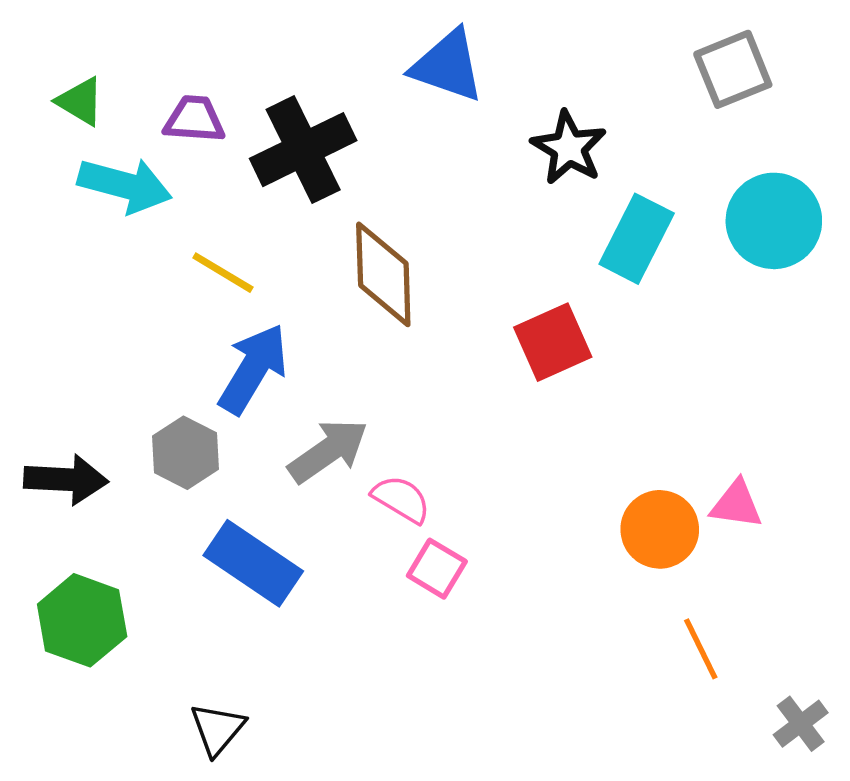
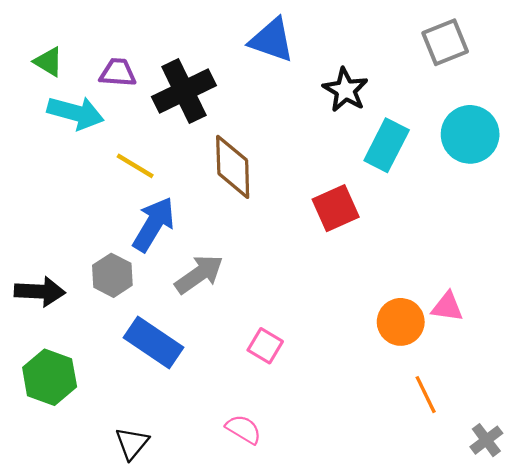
pink semicircle: (401, 499) -> (244, 429), moved

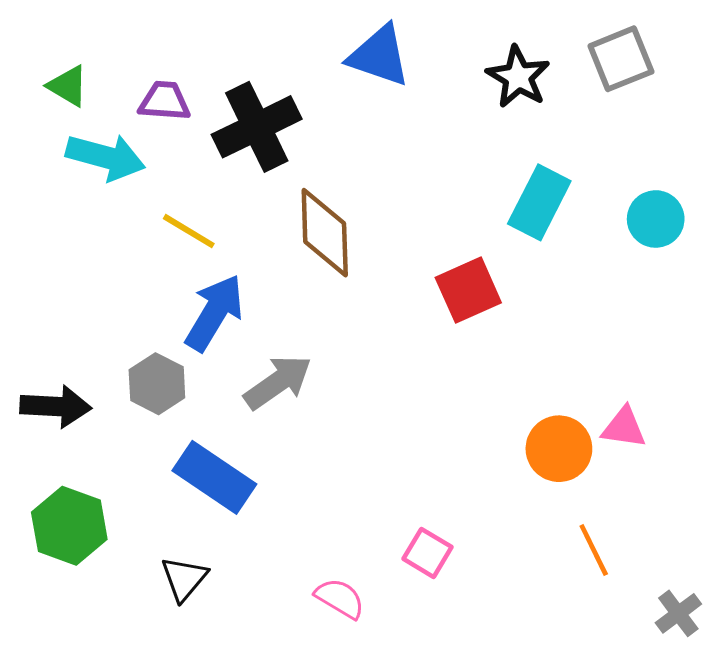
black star: (345, 90) -> (518, 77), moved
cyan circle: (470, 134) -> (656, 219), moved, size x0.7
pink square: (265, 346) -> (427, 553), moved
black triangle: (132, 443) -> (184, 579), moved

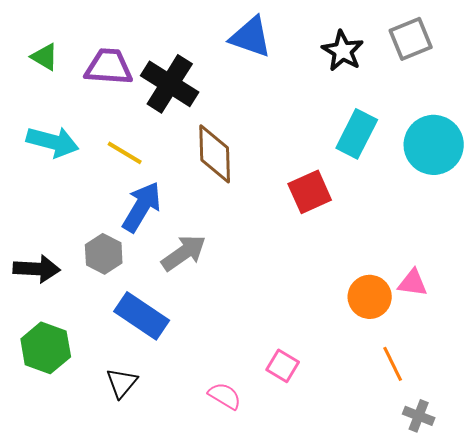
purple trapezoid: (165, 101) -> (109, 67), size x1.4
black cross: (257, 127) -> (170, 84), turned -32
cyan arrow: (106, 157) -> (53, 142), moved
cyan circle: (656, 219) -> (434, 145), size x1.6
gray cross: (678, 613) -> (419, 416), moved, turned -32

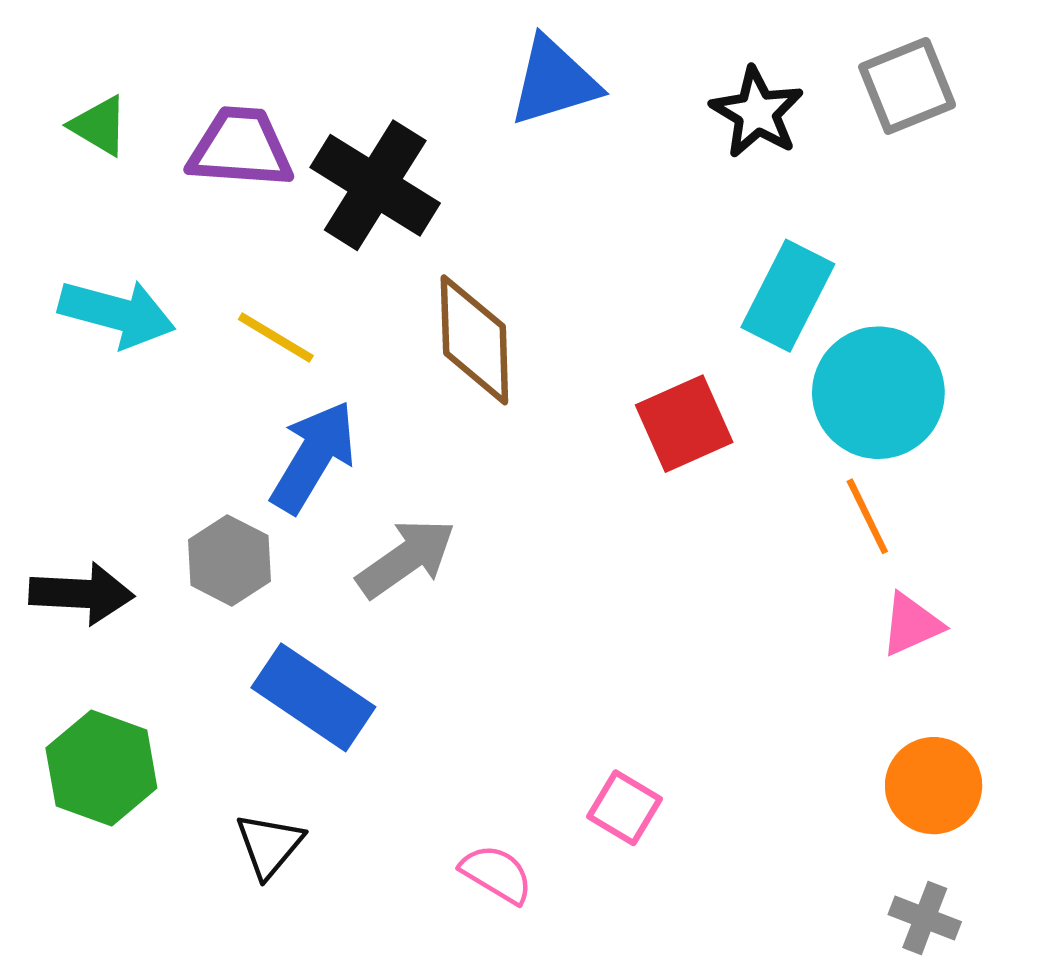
blue triangle: (251, 37) -> (554, 82), turned -36
cyan circle: (434, 145) -> (878, 393), moved
pink triangle: (413, 283) -> (911, 624), turned -32
orange circle: (370, 297) -> (934, 786), moved
orange line: (393, 364) -> (867, 516), moved

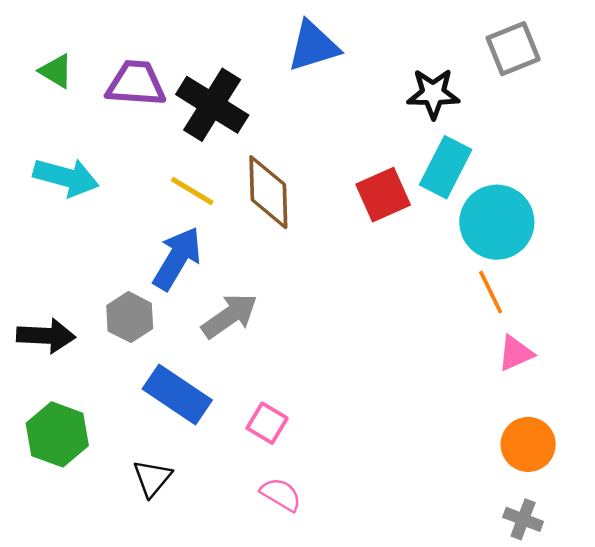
black star: (757, 112) -> (433, 94), moved, turned -30
yellow line: (276, 338) -> (192, 191), moved
red square: (684, 424) -> (383, 195), moved
pink square: (625, 808) -> (267, 423), moved

